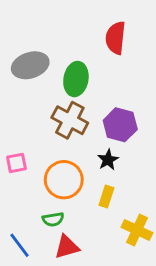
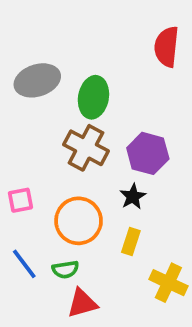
red semicircle: (116, 38) -> (167, 47), moved
blue line: (20, 245) -> (24, 264), moved

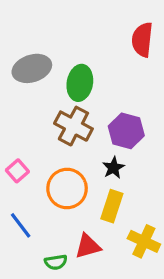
pink square: (20, 200) -> (17, 171), turned -30
yellow rectangle: (131, 241) -> (112, 206), size x1.4
green semicircle: (65, 270) -> (56, 262), moved
red triangle: (82, 303) -> (88, 246), moved

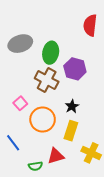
purple hexagon: (126, 131) -> (75, 69), moved
pink square: (17, 171) -> (20, 103), moved

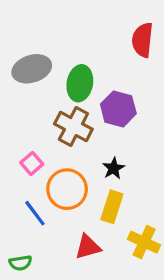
blue line: (13, 143) -> (35, 213), moved
green semicircle: (35, 166) -> (20, 263), moved

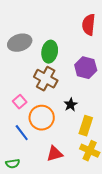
purple hexagon: (118, 109) -> (86, 68), moved
yellow rectangle: (112, 207) -> (86, 126), moved

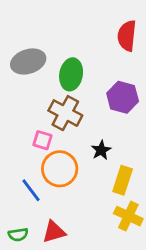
pink square: (20, 102) -> (42, 140), moved, turned -32
red triangle: (55, 154) -> (54, 232), moved

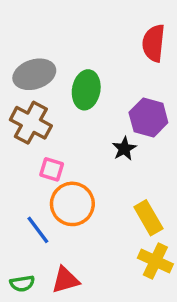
brown cross: (65, 113) -> (31, 123), moved
black star: (101, 150) -> (124, 149), moved
yellow rectangle: (123, 180) -> (148, 218), turned -48

